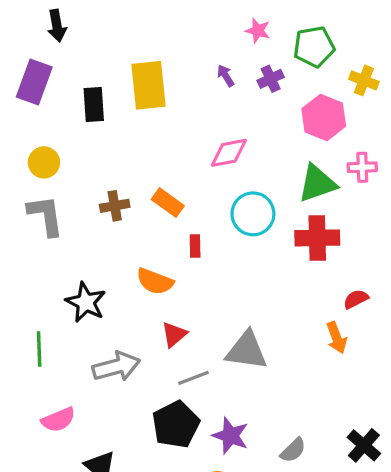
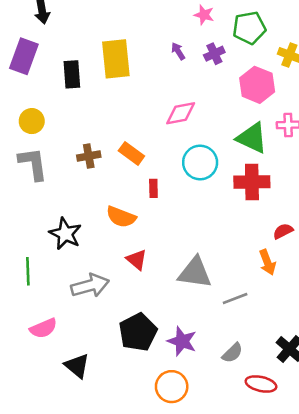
green triangle: (317, 183) -> (252, 138), turned 44
red triangle: (174, 334) -> (137, 260), turned -40
gray line: (193, 378) -> (235, 298), moved

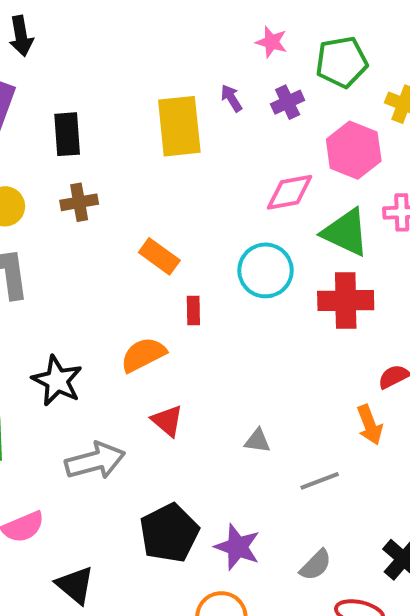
yellow rectangle: (116, 59) -> (179, 126), moved
pink diamond: (181, 113) -> (290, 192), moved
brown cross: (89, 156) -> (79, 202), moved
orange semicircle: (121, 217) -> (143, 355), turned 132
gray triangle: (195, 273) -> (257, 441), size x0.5

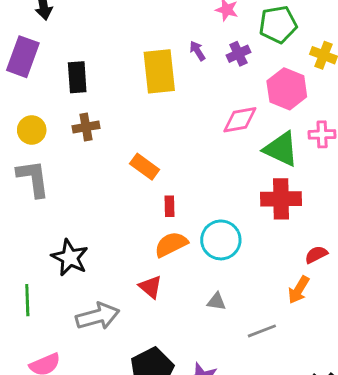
cyan circle: (265, 270) -> (221, 240), moved
orange semicircle: (143, 355) -> (171, 244), moved
orange arrow: (370, 425) -> (299, 290), turned 52

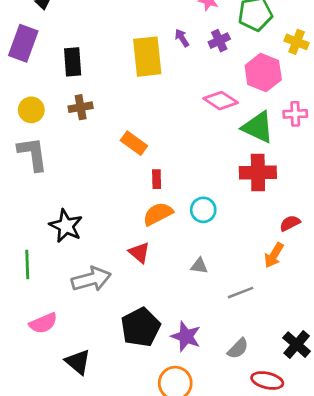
pink diamond: (240, 120) -> (221, 101), turned 44
cyan circle: (221, 240) -> (203, 210), size x0.7

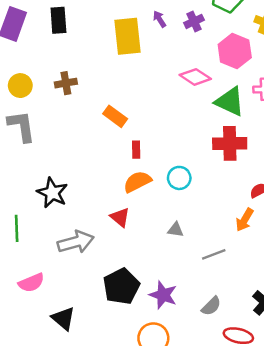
black rectangle: (73, 62) -> (58, 20), moved

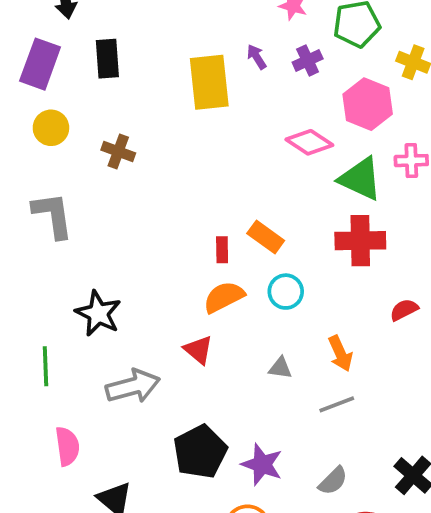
brown cross: (66, 83) -> (118, 151), turned 30
yellow circle: (20, 86) -> (51, 128), moved
orange rectangle: (115, 116) -> (266, 237), moved
orange arrow: (245, 220) -> (340, 353), moved, turned -55
pink semicircle: (31, 283) -> (67, 446), turned -75

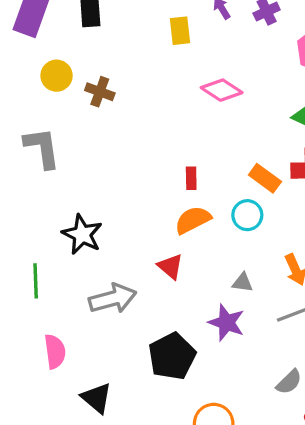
yellow rectangle: (209, 82) -> (180, 31), size x0.6
yellow circle: (51, 128) -> (57, 76), moved
pink diamond: (309, 142) -> (222, 90), moved
orange rectangle: (266, 237) -> (265, 178), moved
purple star: (262, 464) -> (226, 323), moved

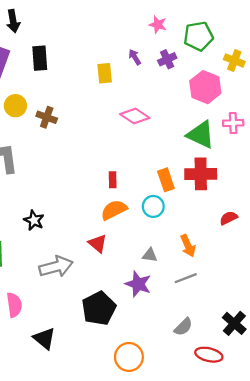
orange rectangle: (265, 178) -> (166, 180), turned 35
black star: (82, 234) -> (34, 220), size x0.7

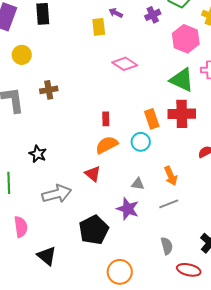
purple arrow: (135, 57) -> (116, 13), moved, turned -32
brown cross: (47, 117) -> (49, 90), moved, turned -30
gray semicircle: (183, 327) -> (167, 246), turned -60

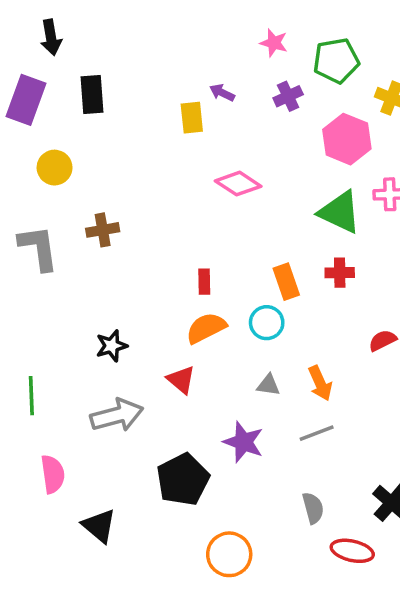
red cross: (182, 114) -> (340, 273), size x0.6
black star: (38, 154) -> (112, 346), moved, turned 30
gray triangle: (138, 184) -> (268, 385), moved

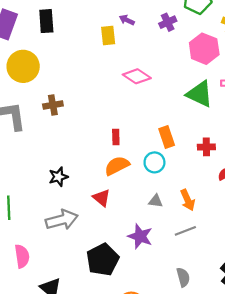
yellow circle: (55, 168) -> (23, 66), size x1.5
red cross: (340, 273) -> (206, 147), moved

